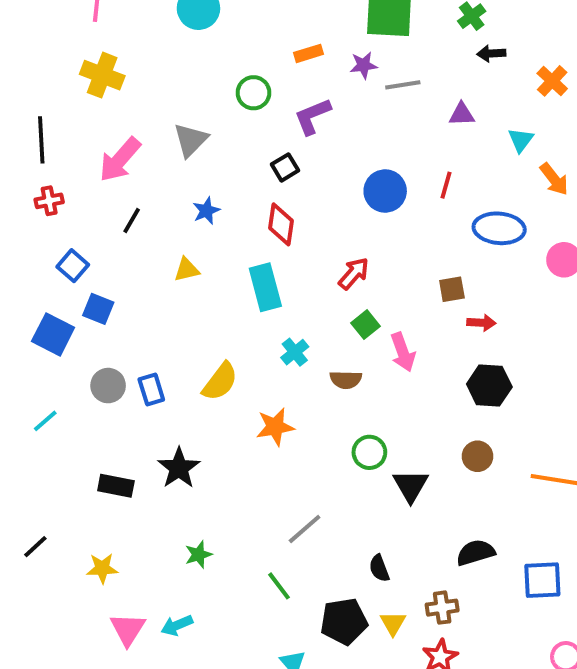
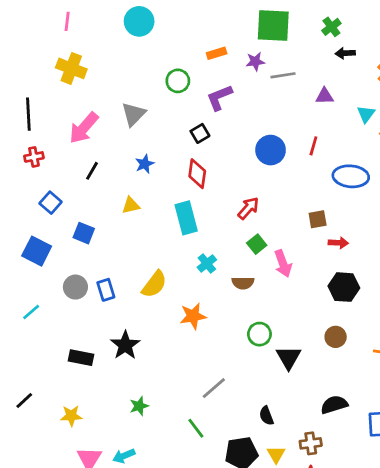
blue square: (98, 309) -> (84, 233), moved

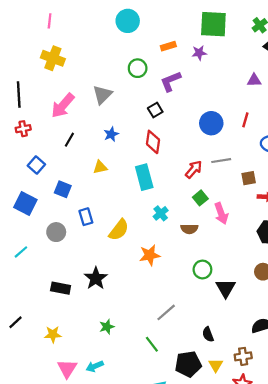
cyan circle: (139, 21) -> (128, 21), moved
gray line: (283, 75) -> (221, 161), moved
blue rectangle: (106, 290) -> (86, 217), moved

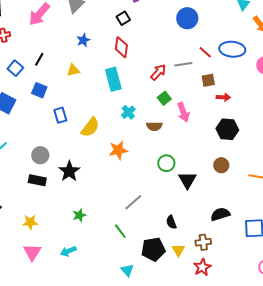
red line: (245, 120) -> (205, 52), moved, turned -64
blue circle: (211, 123) -> (187, 18), moved
black line: (69, 140) -> (39, 59), moved
gray circle: (56, 232) -> (40, 155), moved
pink triangle: (67, 368) -> (32, 252), moved

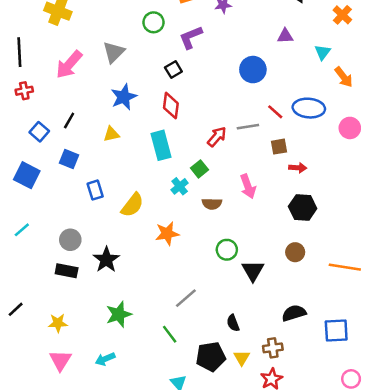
blue star: (83, 40) -> (124, 97), size x1.5
green square: (164, 98) -> (199, 169), moved
green star: (79, 215) -> (119, 314), size x1.5

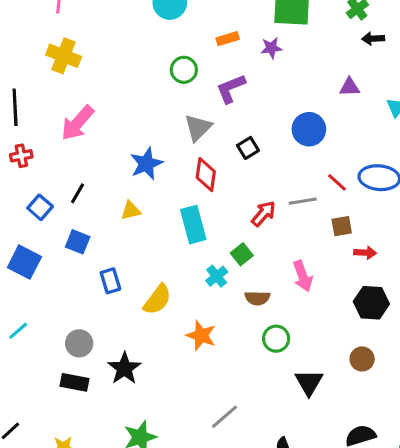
gray triangle: (114, 52) -> (198, 128), moved
black square: (173, 70) -> (248, 148), moved
orange star: (167, 234) -> (201, 336), turned 30
green circle: (227, 250) -> (276, 339), moved

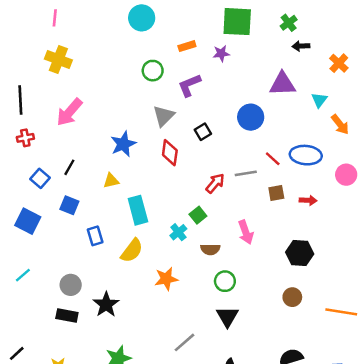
purple triangle: (350, 87) -> (282, 84), size x1.6
cyan rectangle: (193, 225) -> (138, 210), moved
red arrow: (365, 253) -> (308, 200), moved
orange star: (201, 336) -> (166, 279), turned -30
black triangle: (309, 382) -> (227, 317), moved

